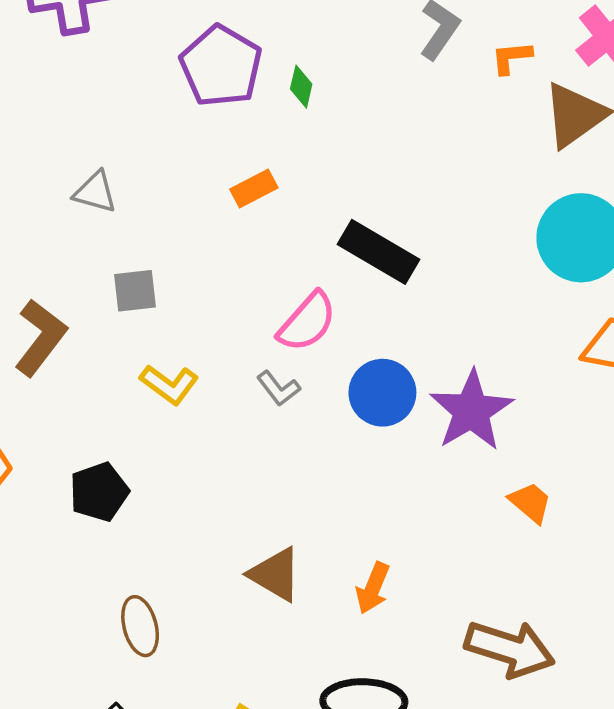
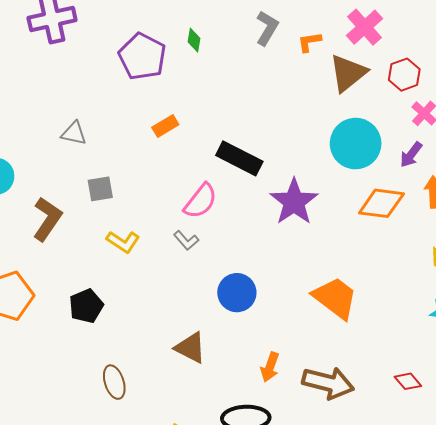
green diamond: (301, 87) -> (194, 40), moved
blue circle: (382, 393) -> (237, 293), moved
purple star: (471, 411) -> (294, 202), moved
orange trapezoid: (530, 502) -> (335, 298), size x1.8
orange arrow: (373, 588) -> (270, 367), moved

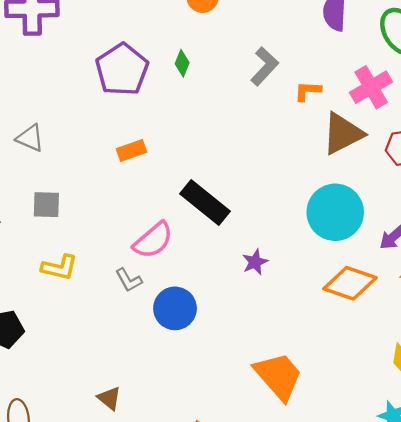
purple star: (294, 202) -> (255, 262), size x0.5
yellow L-shape: (123, 242) -> (59, 267), turned -32
blue circle: (237, 293) -> (175, 308), moved
brown triangle: (190, 348) -> (109, 398), size x0.7

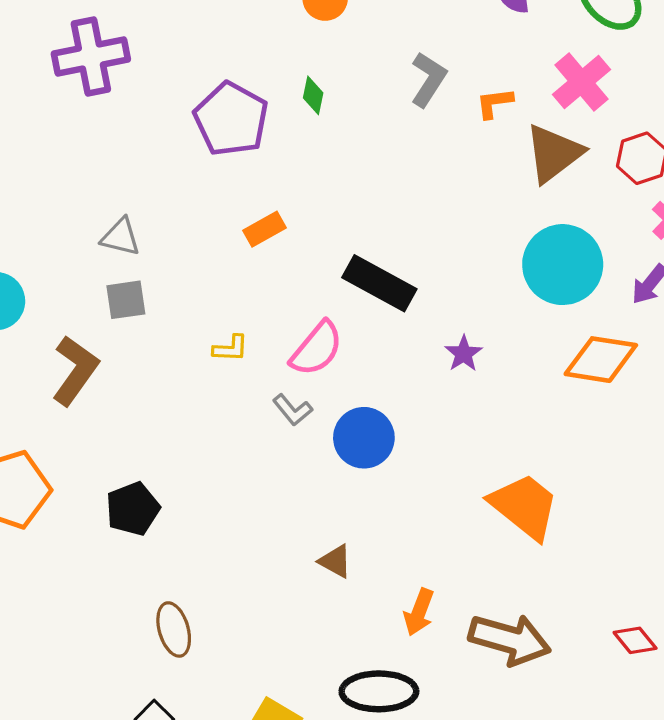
gray square: (46, 205) -> (126, 300), moved
yellow L-shape: (59, 267) -> (230, 348), moved, size x0.7
brown triangle: (109, 398) -> (335, 561), moved

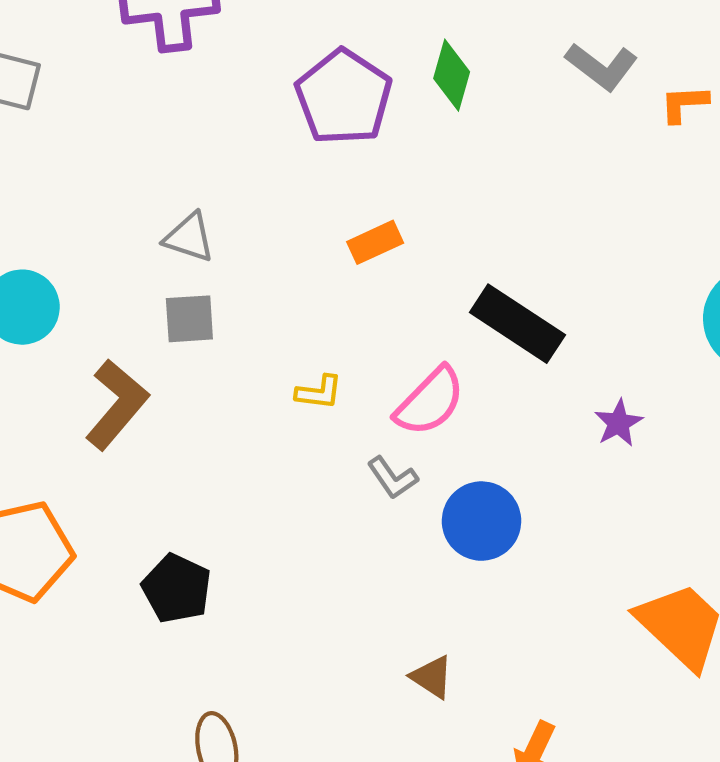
gray L-shape: (428, 79) -> (602, 66), turned 90
green diamond: (313, 95) -> (452, 75), size x1.4
black pentagon: (133, 509) -> (177, 589), turned -30

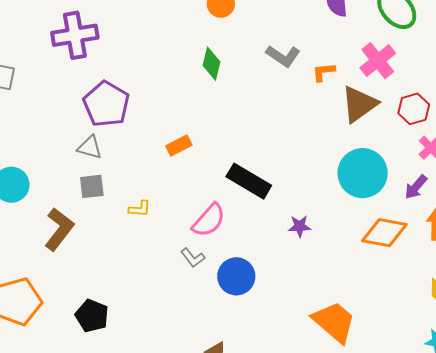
purple pentagon: (344, 97) -> (106, 104), moved
yellow L-shape: (319, 392) -> (140, 209), moved
purple star: (618, 423) -> (300, 226), turned 30

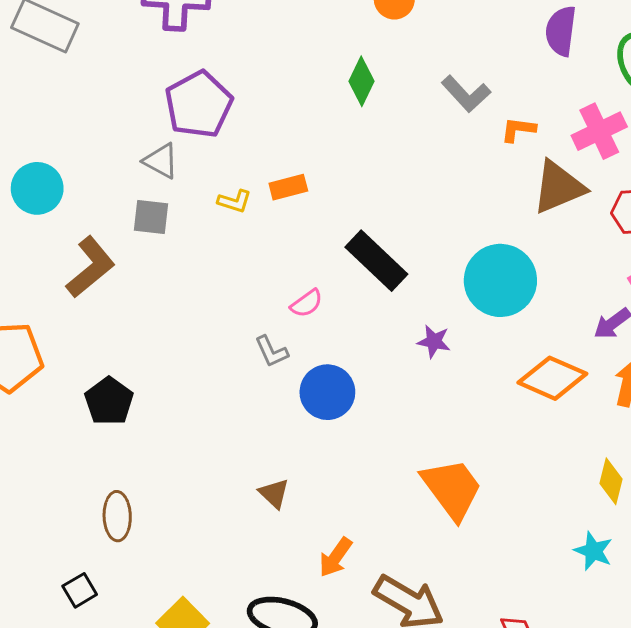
cyan circle: (363, 173) -> (500, 280), moved
yellow L-shape: (140, 209) -> (235, 201), moved
pink semicircle: (209, 220) -> (307, 303), size x0.6

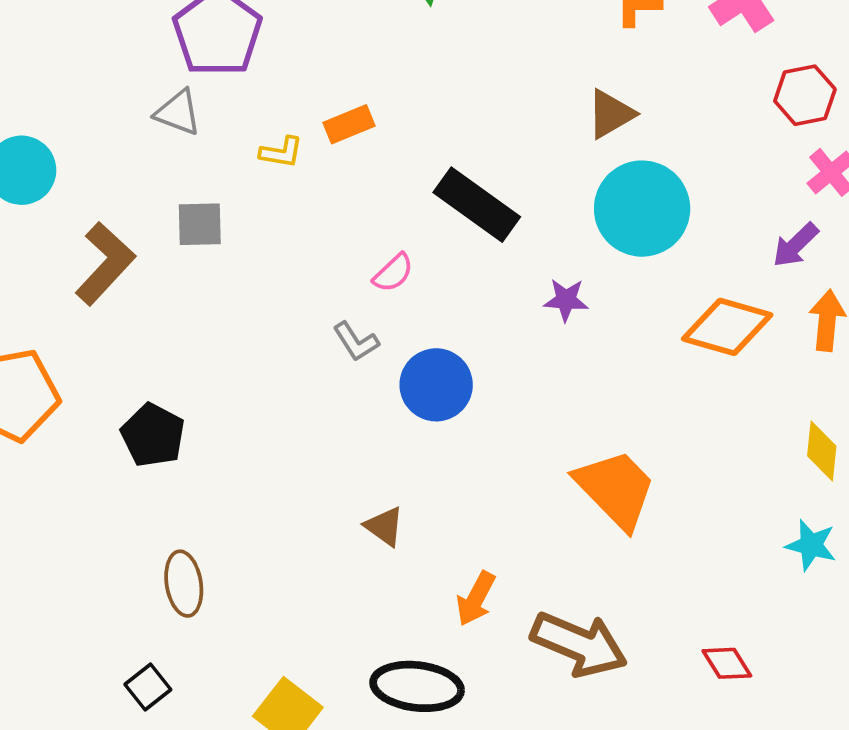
brown triangle: (558, 187) -> (611, 114), moved, size x0.7
gray square: (151, 217) -> (200, 224), moved

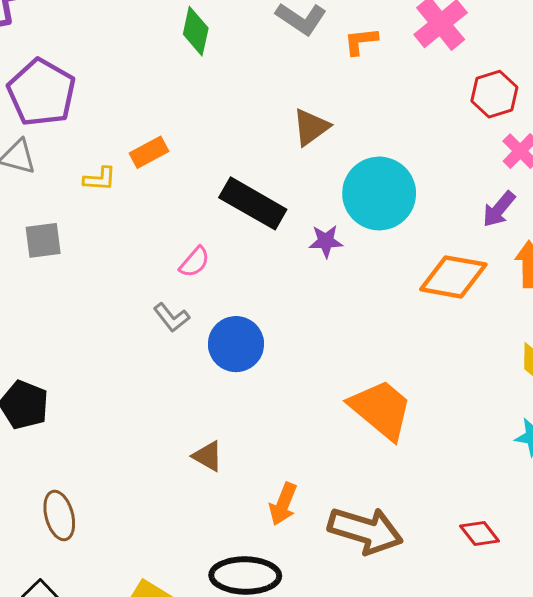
brown triangle: (611, 114) -> (311, 127), moved
purple star: (566, 300) -> (326, 241), moved

